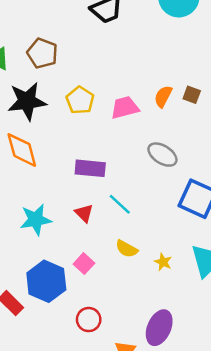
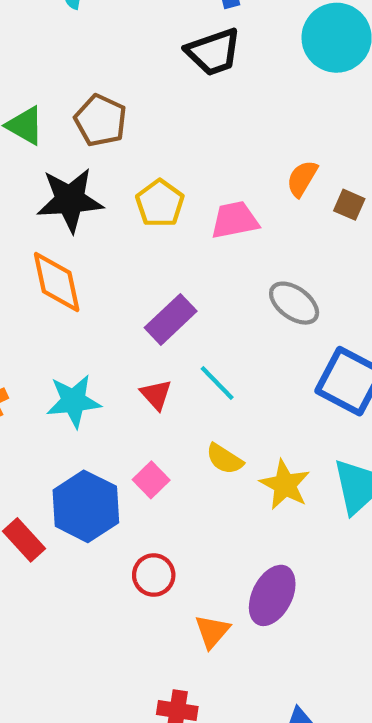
orange semicircle: (163, 96) -> (302, 178), moved
purple rectangle: (90, 168) -> (171, 319), turned -52
yellow star: (163, 262) -> (285, 485), size x1.6

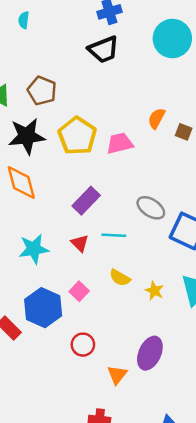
yellow pentagon: (160, 203) -> (77, 136), size x1.4
gray ellipse: (294, 303) -> (151, 208), moved
cyan line: (217, 383) -> (114, 235), turned -40
yellow star: (285, 485) -> (154, 291), size x0.7

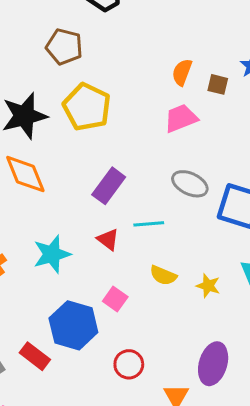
brown pentagon: (42, 91) -> (64, 47), moved
pink trapezoid: (120, 143) -> (181, 118), moved

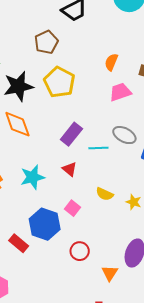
brown pentagon: (64, 47) -> (46, 42), turned 30
orange semicircle: (182, 72) -> (111, 62), moved
cyan line: (149, 224) -> (98, 148), moved

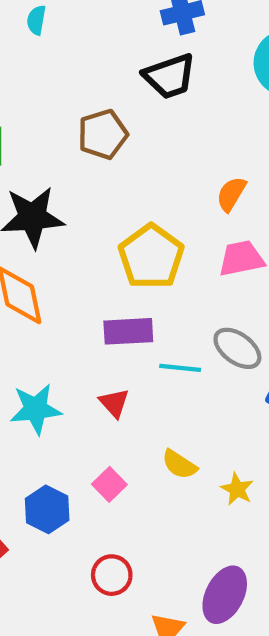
yellow pentagon: (59, 82) -> (151, 257), moved
purple rectangle: (71, 134) -> (128, 331), turned 40
blue hexagon: (45, 224) -> (47, 509), size x0.7

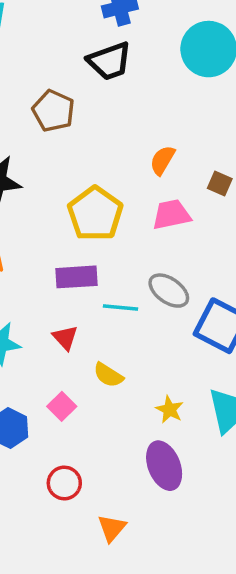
brown pentagon: (103, 134) -> (53, 111), turned -30
yellow semicircle: (179, 464) -> (108, 375), moved
purple ellipse: (225, 595) -> (164, 466), moved, turned -48

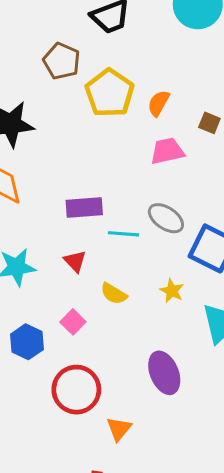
yellow pentagon: (95, 214) -> (110, 93), moved
yellow star: (170, 410) -> (172, 291), moved
red circle: (64, 483) -> (76, 390), size x1.6

